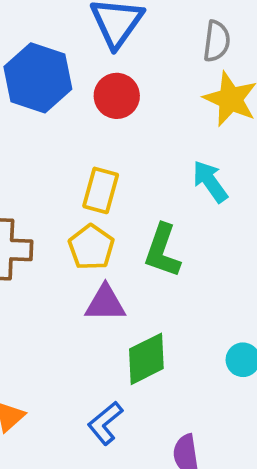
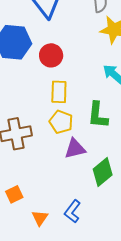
red circle: (117, 96) -> (51, 55), moved
blue L-shape: (105, 423) -> (72, 211), moved

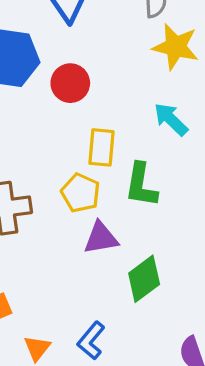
yellow rectangle: (59, 92) -> (101, 147), moved

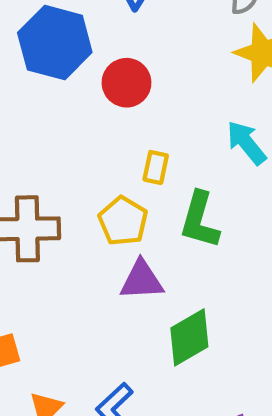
yellow rectangle: (101, 147) -> (156, 167), size x0.7

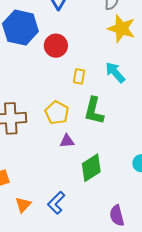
yellow rectangle: (156, 167) -> (79, 76), moved
purple triangle: (142, 280) -> (67, 141), size x0.7

